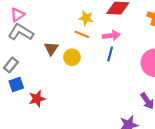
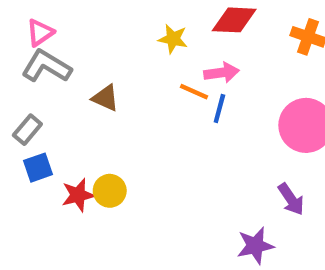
orange line: (82, 34) -> (194, 92), moved
brown triangle: (51, 49) -> (105, 98), turned -40
yellow circle: (72, 57) -> (110, 191), moved

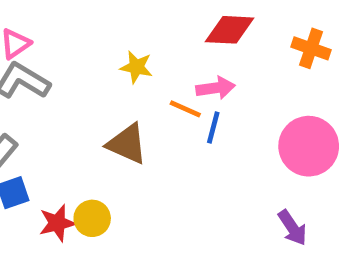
yellow star: (173, 39) -> (136, 67), moved
brown triangle: (105, 98) -> (127, 144), moved, size x1.4

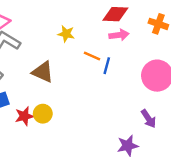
pink arrow: (216, 88) -> (119, 35), moved
brown triangle: (127, 144) -> (43, 72), moved

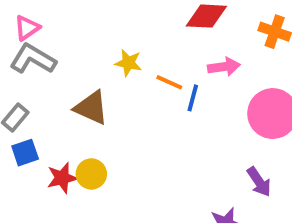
yellow star: (66, 34) -> (128, 63), moved
pink arrow: (119, 35) -> (224, 67), moved

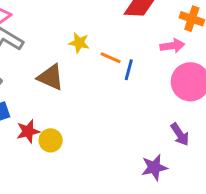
pink arrow: (224, 67) -> (172, 46), moved
yellow circle: (91, 174) -> (51, 140), moved

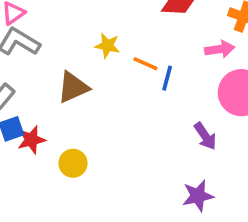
brown triangle: (51, 77) -> (73, 87), turned -48
red star: (28, 131) -> (31, 140), moved
purple arrow: (180, 134) -> (205, 136), moved

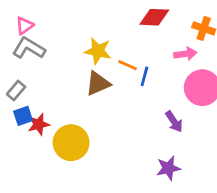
yellow star: (107, 46) -> (98, 51), size x1.4
brown triangle: (73, 87) -> (98, 83), moved
yellow circle: (73, 163) -> (71, 143), size x1.6

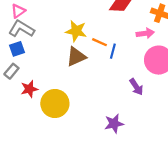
gray rectangle: (16, 90) -> (11, 71), moved
blue square: (23, 116) -> (17, 49), moved
purple star: (168, 168) -> (114, 124), moved

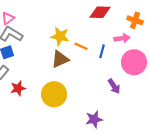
blue line: (113, 51) -> (102, 51), moved
yellow circle: (55, 103) -> (54, 94), moved

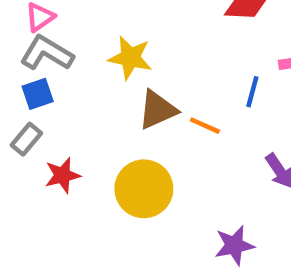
yellow star: (60, 36) -> (130, 58), moved
orange line: (81, 46) -> (205, 126), moved

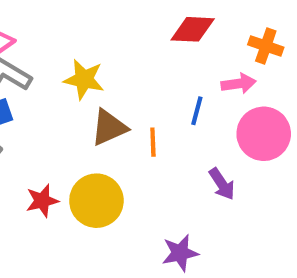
orange line: (205, 126) -> (153, 142), turned 64
red star: (63, 175) -> (42, 201), moved

